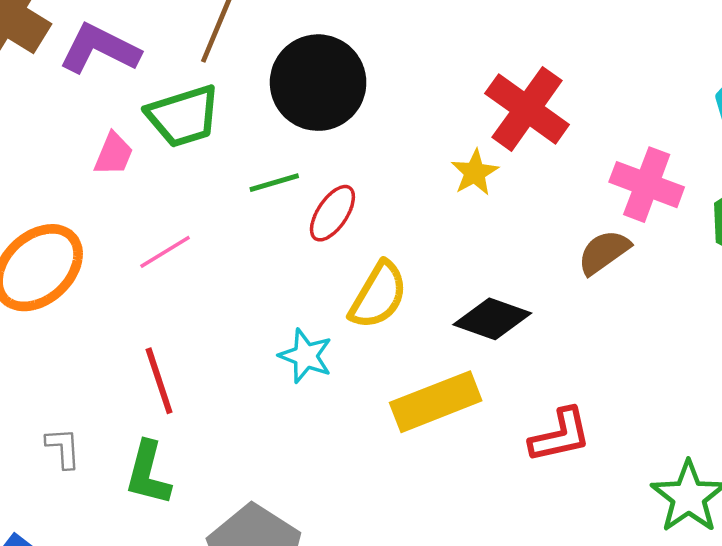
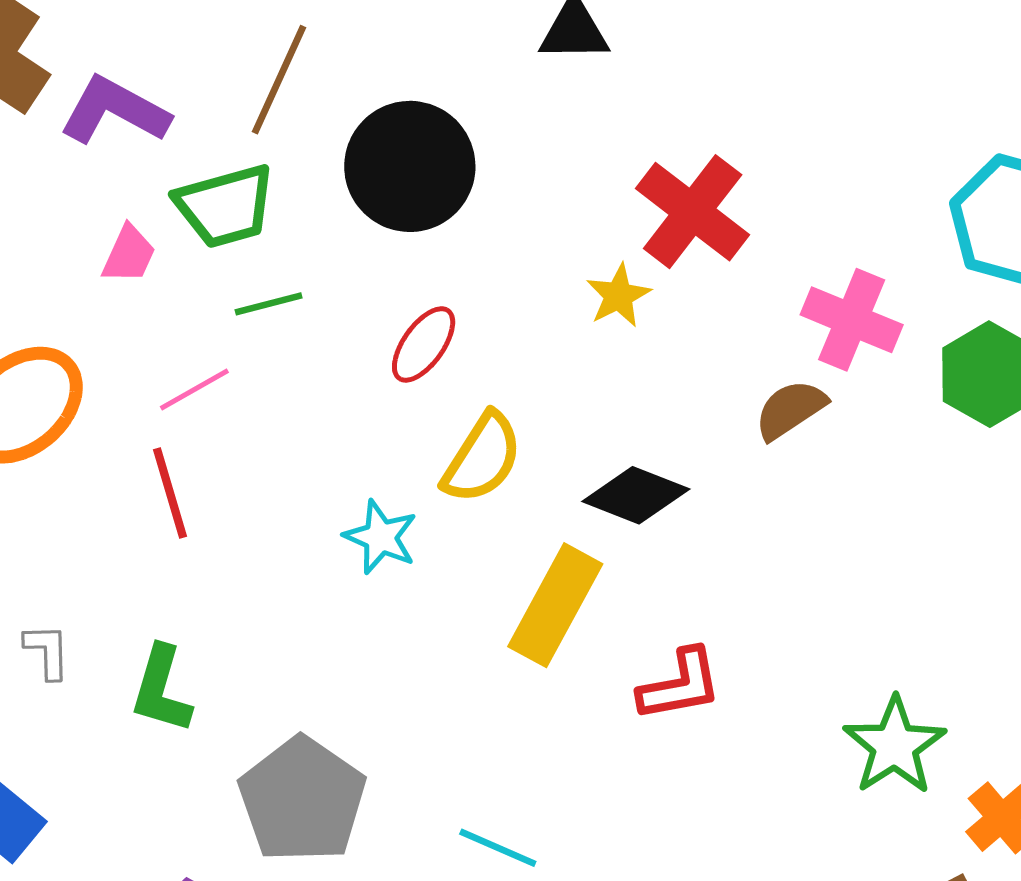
green line: (274, 183) -> (269, 304), moved
red line: (159, 381) -> (170, 493), moved
yellow rectangle: (436, 402) -> (555, 605), turned -42
red L-shape: (560, 435) -> (680, 685), moved

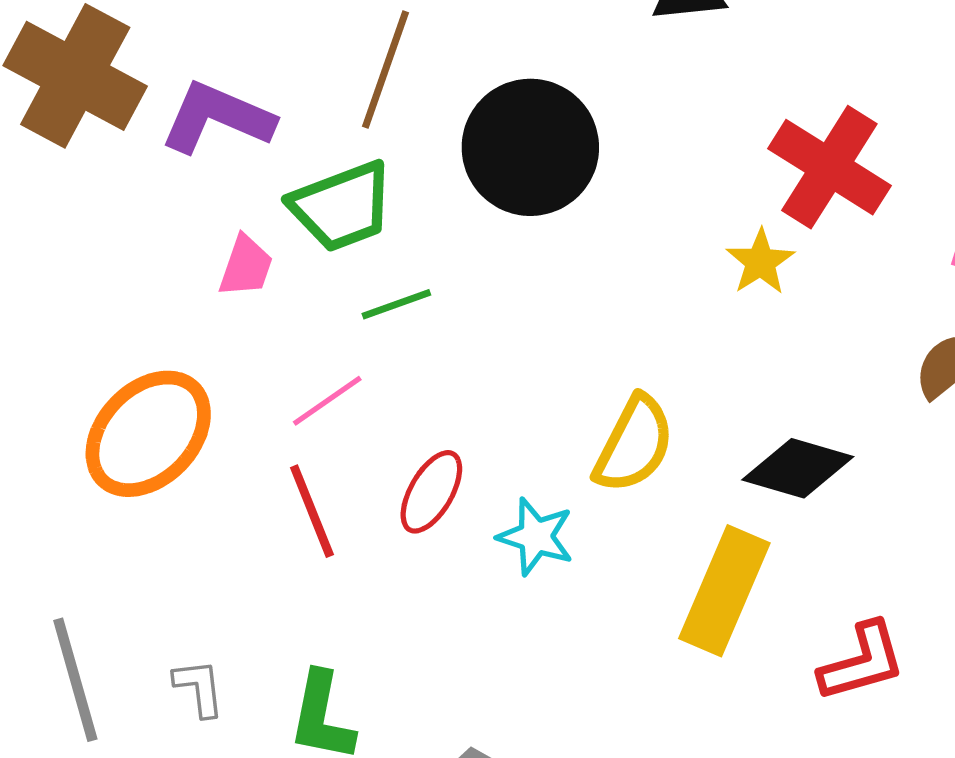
red ellipse: (424, 344) -> (431, 492), moved

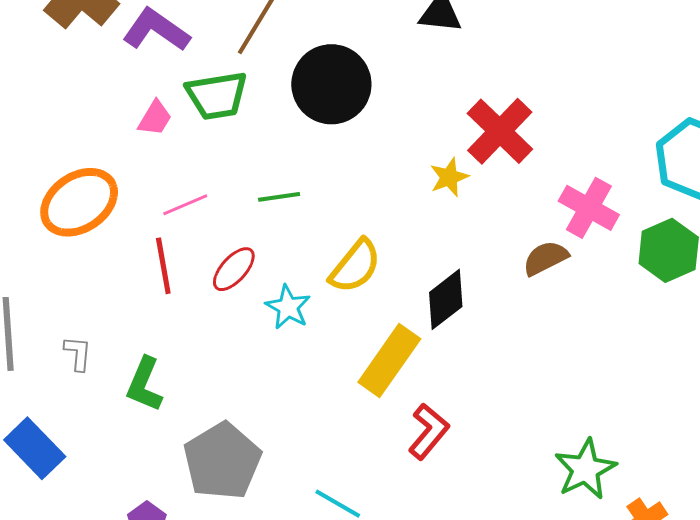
green line: (396, 304) -> (279, 197), moved
black diamond: (798, 468) -> (446, 299), turned -66
red L-shape: (862, 662) -> (429, 431), moved, turned -46

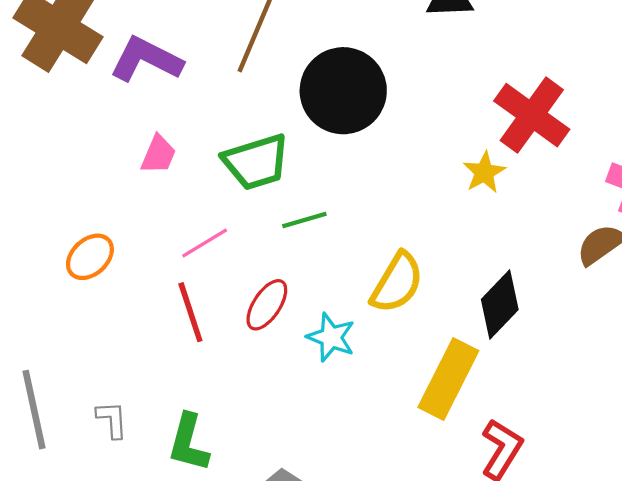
green trapezoid: (217, 96) -> (256, 162), moved
orange ellipse: (79, 202) -> (90, 257), size x0.6

